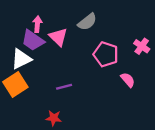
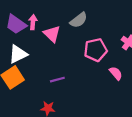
purple trapezoid: (33, 40) -> (16, 24), moved
pink pentagon: (106, 54) -> (96, 50), turned -30

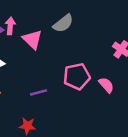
pink pentagon: (96, 50) -> (77, 76), moved

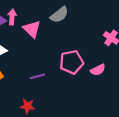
pink semicircle: (106, 85) -> (98, 70), turned 104

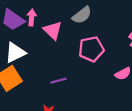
pink pentagon: (71, 62) -> (91, 49), moved

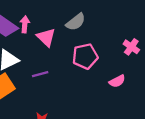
purple line: (58, 81) -> (40, 74), moved

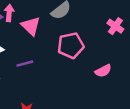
pink cross: (131, 47) -> (115, 26), moved

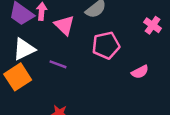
purple line: (25, 64) -> (58, 64), turned 35

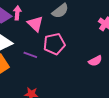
pink pentagon: (106, 45) -> (54, 44), moved

